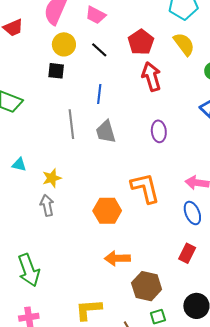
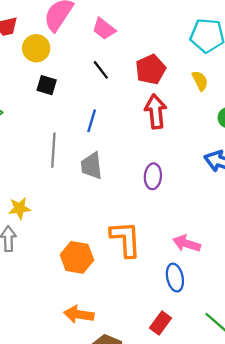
yellow circle: (64, 44) -> (36, 48), moved
yellow semicircle: (184, 44) -> (200, 81), size x0.7

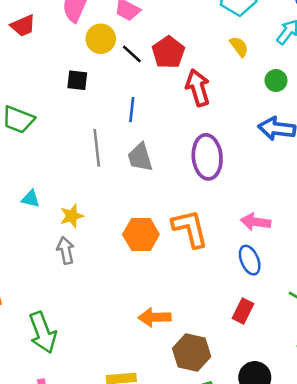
yellow circle: (36, 48) -> (101, 39), moved
red pentagon: (151, 69) -> (168, 52), moved
purple ellipse: (153, 176) -> (207, 157), size x1.6
orange hexagon: (77, 257) -> (141, 234), moved

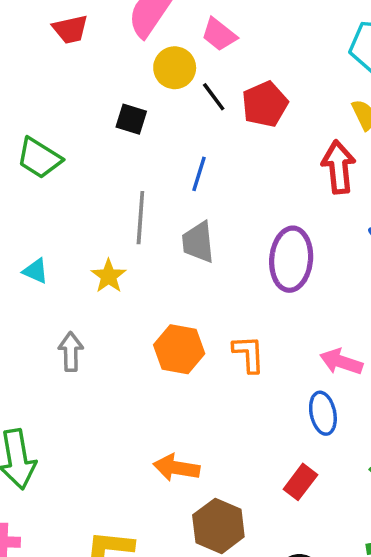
red arrow: (198, 88) -> (339, 167), moved
yellow star: (72, 216) -> (109, 276), moved, turned -30
orange L-shape: (190, 229) -> (249, 354), size x0.7

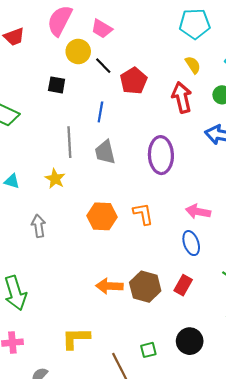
red pentagon: (265, 104) -> (134, 81), moved
brown hexagon: (218, 526) -> (145, 287), moved

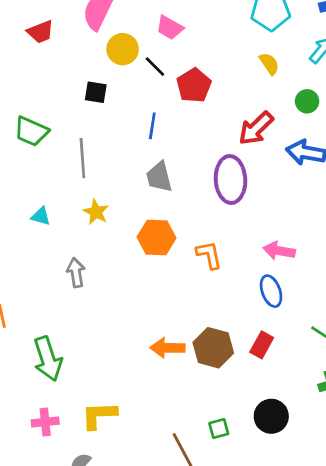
pink trapezoid: (102, 29) -> (170, 28), moved
red arrow: (182, 97) -> (256, 128), moved, turned -120
gray line: (69, 142) -> (82, 158), moved
orange hexagon: (102, 216) -> (157, 237), moved
yellow L-shape: (76, 338) -> (99, 415), moved

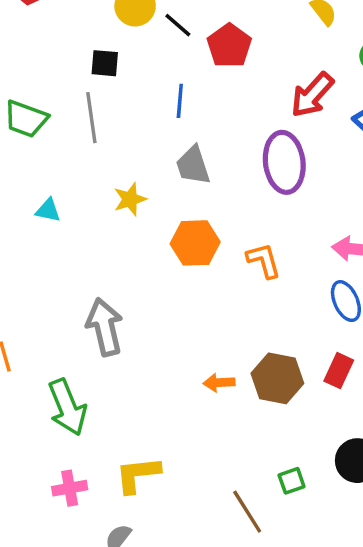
gray line: (82, 158) -> (91, 118), moved
yellow star: (96, 212) -> (130, 199), moved, turned 30
cyan triangle: (41, 216) -> (48, 210), moved
gray arrow: (76, 273) -> (105, 327), moved, size x1.5
orange arrow: (168, 348) -> (219, 383), size x0.7

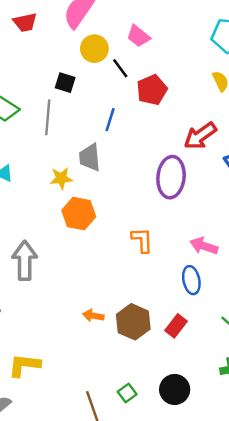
gray trapezoid: (193, 165) -> (90, 157), moved
orange hexagon: (195, 243) -> (79, 214), moved
green square: (292, 481) -> (127, 393), turned -30

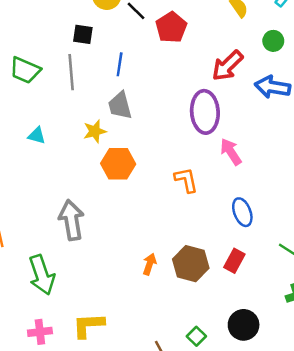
blue line: (110, 120) -> (120, 64), moved
pink arrow: (204, 246) -> (231, 152), moved, turned 48
orange arrow: (93, 316) -> (150, 264), turned 108

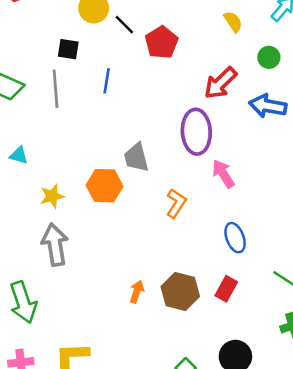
gray trapezoid: (120, 106) -> (136, 157), moved
yellow star: (95, 131) -> (52, 196), moved
orange L-shape: (186, 180) -> (176, 203), turned 44

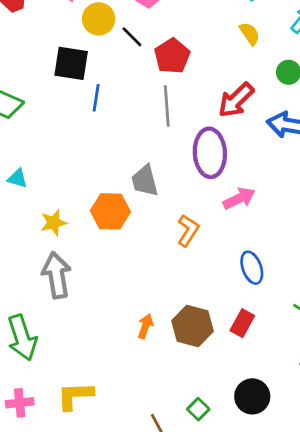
black square: (68, 49) -> (71, 63), size x1.5
blue line: (107, 81) -> (96, 98), moved
gray line: (56, 89) -> (167, 106), moved
pink arrow: (223, 174) -> (239, 198), turned 96

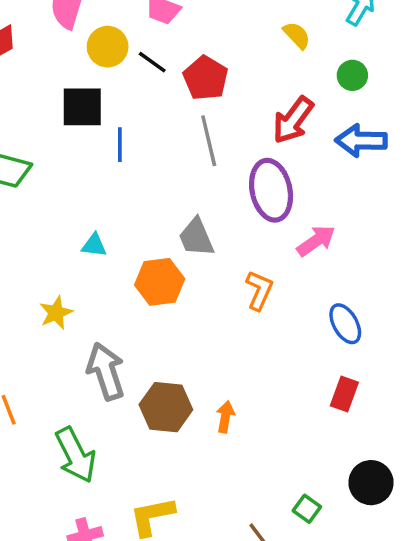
cyan triangle: (17, 178) -> (94, 245), moved
yellow star: (54, 223) -> (56, 313), moved
brown hexagon: (192, 326) -> (166, 407), moved

